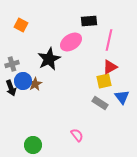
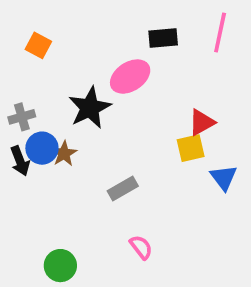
pink line: (109, 40) -> (220, 32), moved
gray rectangle: (100, 103) -> (123, 188), moved, turned -63

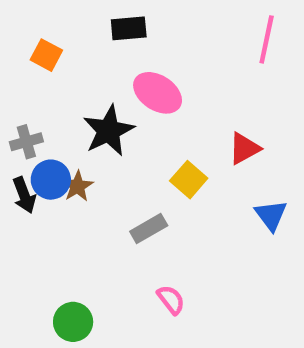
black rectangle: (163, 38) -> (129, 28), moved
pink ellipse: (130, 77) -> (158, 93), turned 66
yellow square: (191, 148) -> (189, 180), moved, turned -36

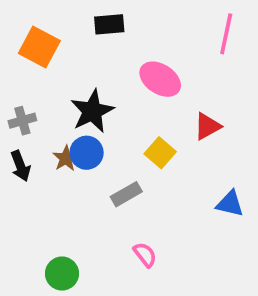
orange square: (46, 55) -> (39, 47), size x1.5
pink ellipse: (158, 93) -> (160, 79), moved
blue circle: (51, 180) -> (87, 153), moved
blue triangle: (271, 215) -> (230, 204), moved, turned -40

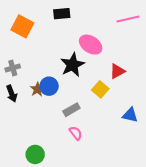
pink line: (226, 34) -> (128, 19), turned 65
black star: (92, 111) -> (72, 65), moved
yellow square: (160, 153) -> (100, 89), moved
pink semicircle: (145, 255) -> (76, 133), moved

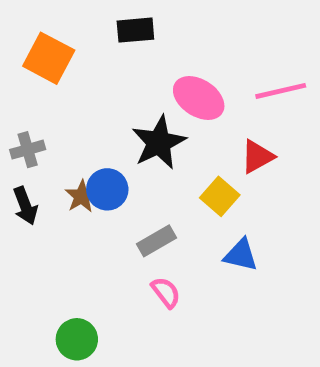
pink line: (128, 19) -> (281, 91), moved
blue triangle: (130, 115) -> (241, 255), moved

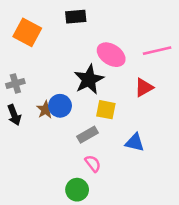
yellow square: (220, 196) -> (106, 110), moved, turned -30
green circle: (77, 339) -> (77, 190), moved

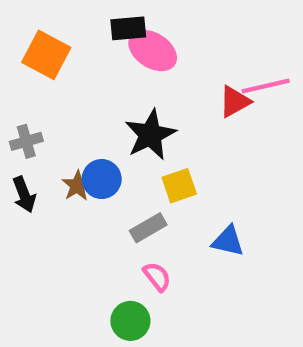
pink ellipse: (111, 55) -> (153, 50), moved
red triangle: (144, 87) -> (235, 101), moved
yellow square: (106, 110) -> (179, 186), turned -30

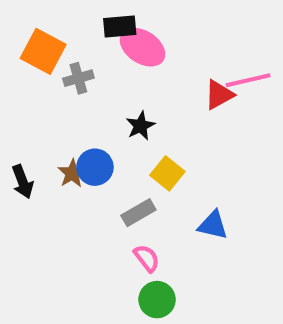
black star: (150, 135) -> (140, 126), size x0.6
gray cross: (26, 141) -> (78, 78), moved
yellow square: (179, 186) -> (167, 173), turned -32
green circle: (130, 321) -> (157, 300), moved

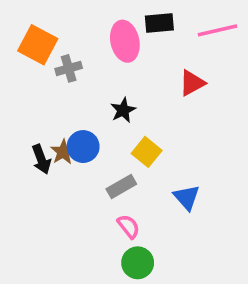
black rectangle: (120, 26) -> (159, 23), moved
pink ellipse: (143, 47) -> (125, 41), turned 45
pink line: (248, 80) -> (218, 30), moved
black arrow: (23, 182) -> (41, 159), moved
blue triangle: (213, 225) -> (187, 197), turned 36

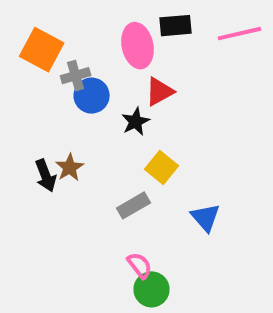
red triangle: (192, 83) -> (159, 92), moved
blue circle: (83, 147) -> (92, 96), moved
pink semicircle: (129, 226) -> (139, 265), moved

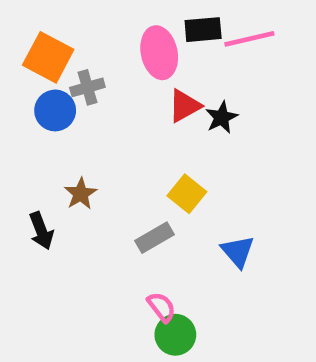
pink line: (239, 34) -> (249, 39), moved
blue circle: (92, 96) -> (55, 110), moved
black star: (136, 122) -> (222, 117), moved
black arrow: (46, 175) -> (41, 231), moved

